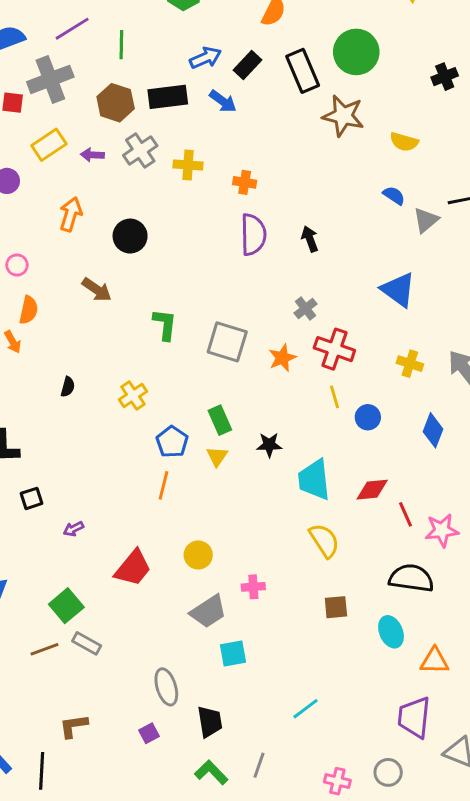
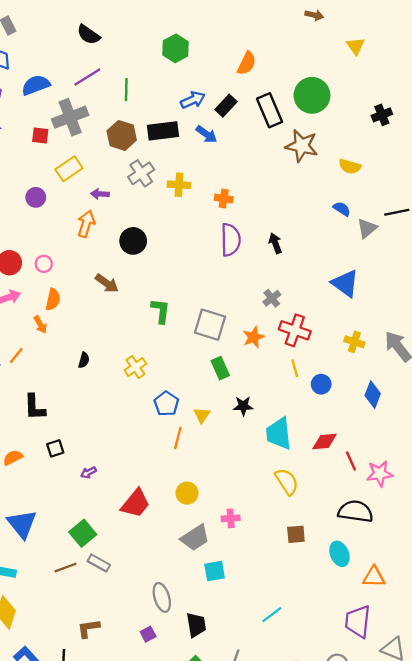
purple arrow: (92, 155) -> (100, 194), moved
green rectangle: (220, 420) -> (220, 368), moved
orange line: (163, 485) -> (178, 438), moved

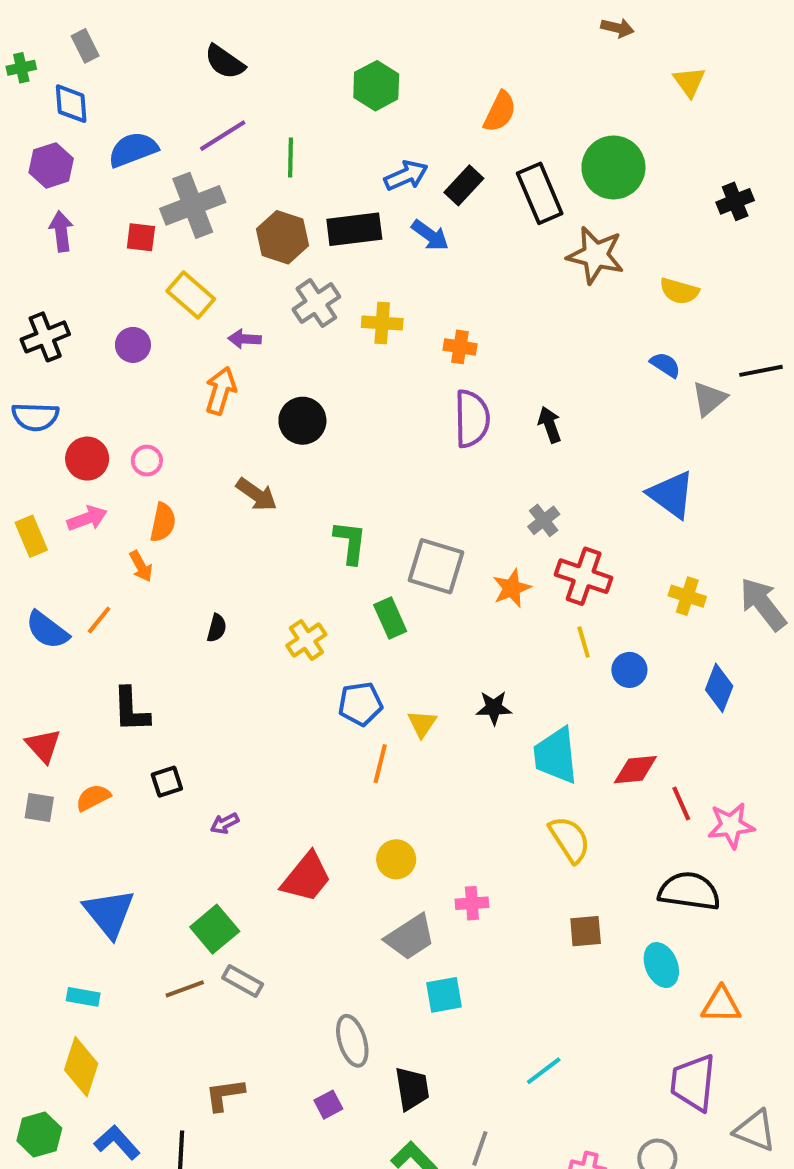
yellow rectangle: (69, 169) -> (191, 295), turned 75
green rectangle: (220, 368) -> (390, 618), moved
blue pentagon: (166, 404) -> (360, 704), turned 30

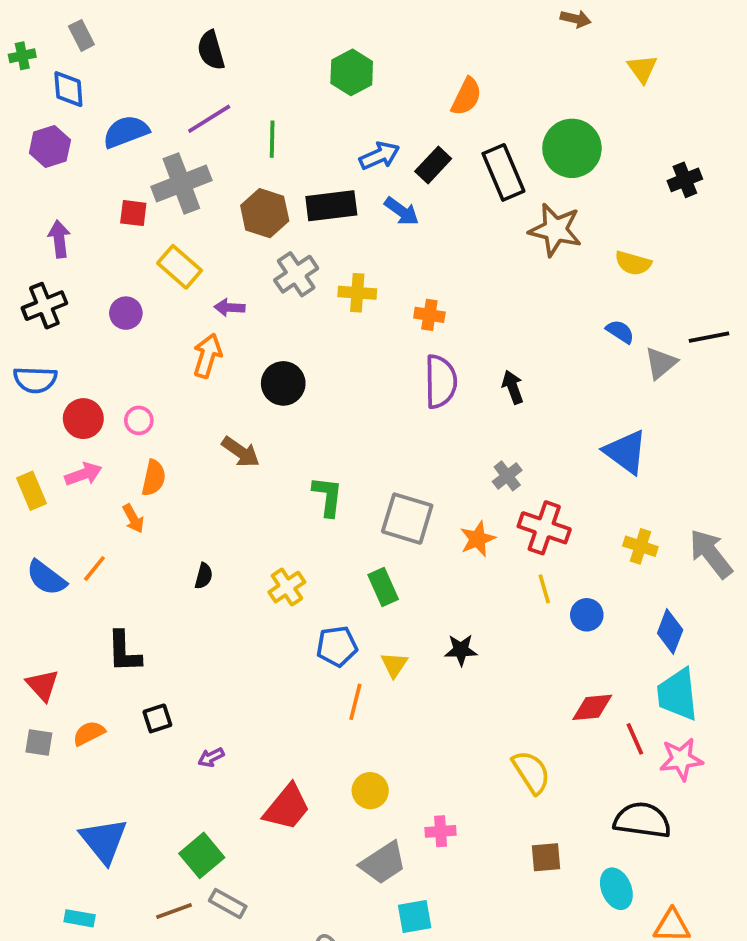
black semicircle: (225, 62) -> (211, 50), turned 39
purple arrow: (61, 231) -> (59, 239), moved
green rectangle: (390, 618) -> (383, 587), moved
cyan trapezoid: (556, 756) -> (677, 694), moved

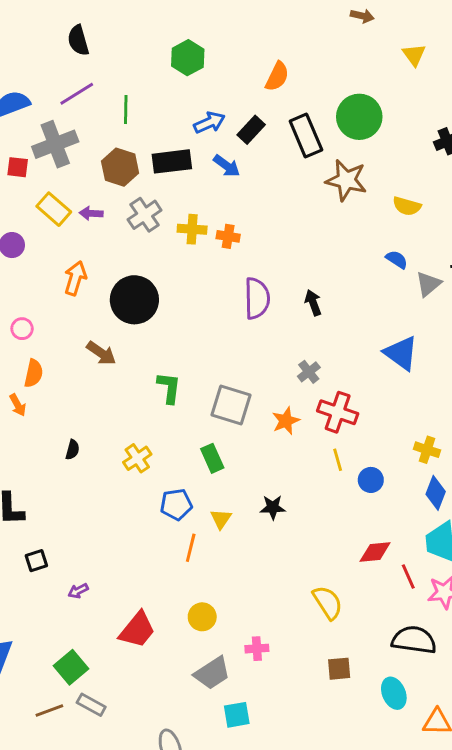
purple arrow: (230, 308) -> (91, 213), moved
orange cross: (429, 315) -> (228, 236), moved
black circle: (283, 383) -> (134, 300), size x1.4
yellow cross: (640, 546) -> (427, 450), moved

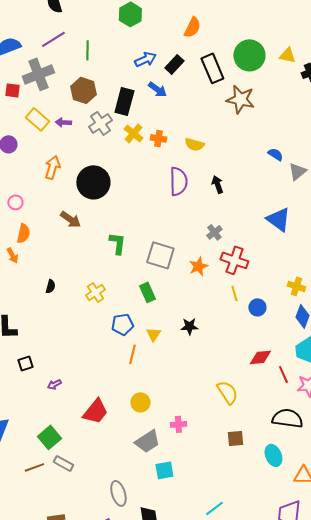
yellow triangle: (414, 55) -> (287, 55), moved, turned -42
black rectangle: (172, 161) -> (124, 101), moved, turned -68
yellow semicircle: (407, 206) -> (194, 144), moved
yellow cross: (192, 229) -> (133, 133), turned 36

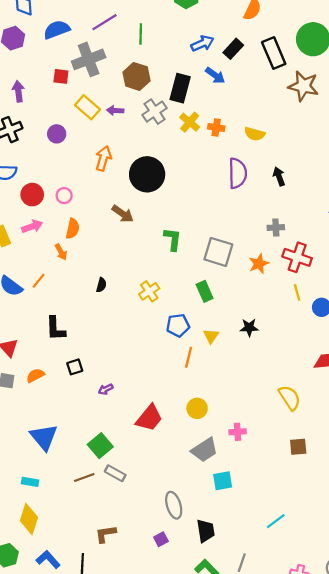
gray cross: (214, 232) -> (276, 228), turned 35

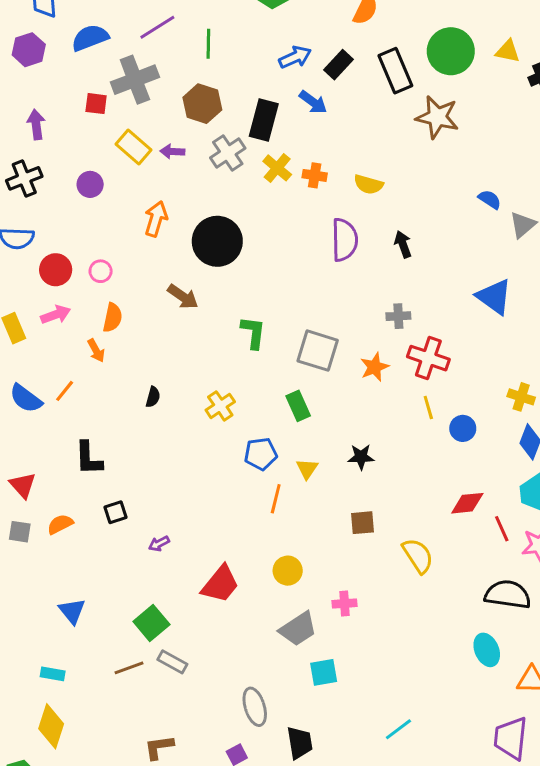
blue triangle: (44, 437) -> (72, 611), size x0.7
brown square: (298, 447) -> (362, 523), moved

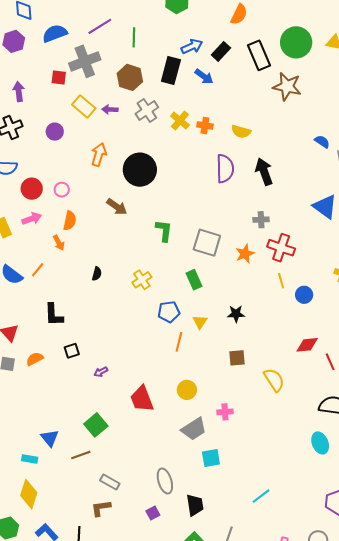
black rectangle: (264, 120) -> (171, 70), moved
black arrow: (403, 244) -> (264, 172), size x1.5
red trapezoid: (220, 584) -> (142, 399), turned 120
blue triangle: (72, 611) -> (50, 438), moved
gray rectangle: (172, 662) -> (110, 482), moved

